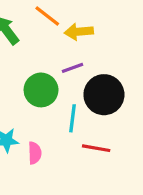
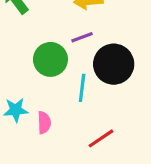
red line: (96, 148) -> (101, 138), moved, turned -44

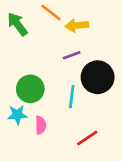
green circle: (50, 59) -> (30, 89), moved

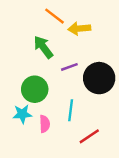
green arrow: (17, 24) -> (43, 47), moved
purple line: (72, 55) -> (69, 67), moved
cyan line: (72, 97) -> (71, 110), moved

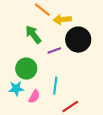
black circle: (99, 78) -> (78, 40), moved
pink semicircle: (45, 124) -> (34, 97), turned 32

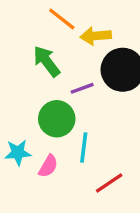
green circle: (26, 69) -> (57, 119), moved

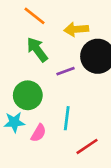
orange line: (62, 19) -> (34, 16), moved
green circle: (57, 119) -> (28, 95), moved

